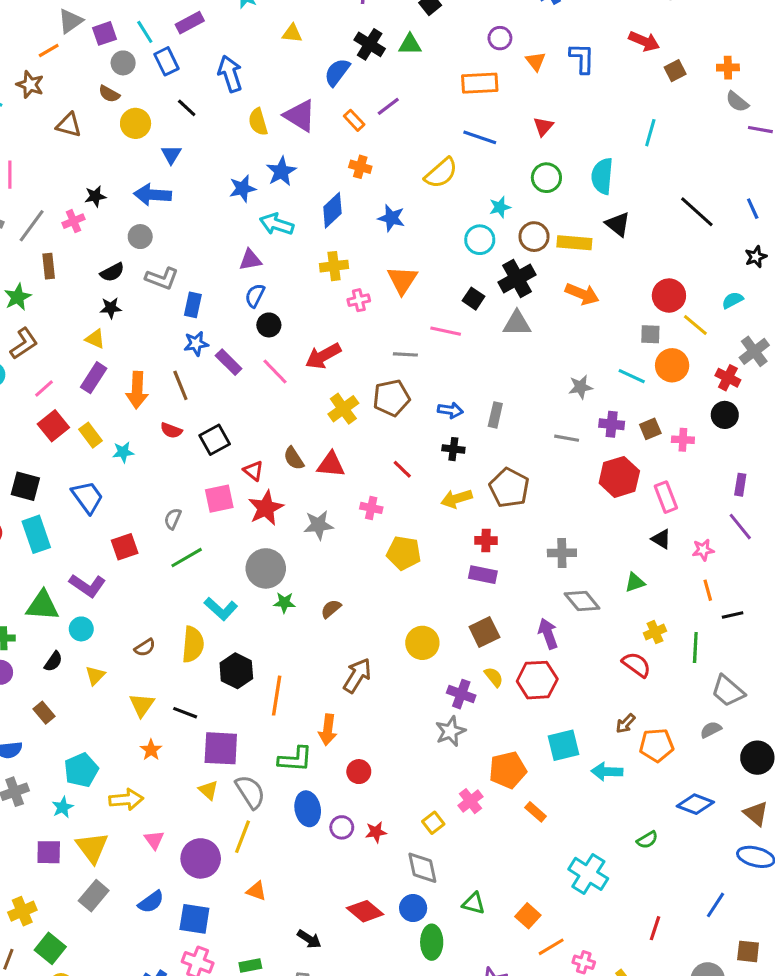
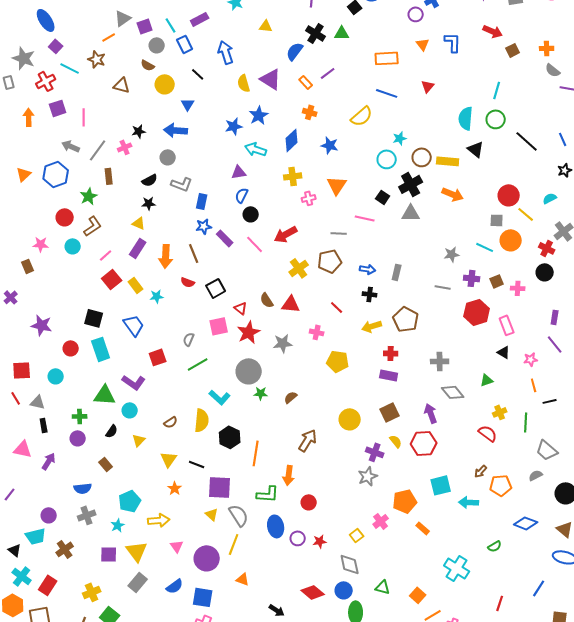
purple circle: (500, 38) -> (416, 14), moved
green circle: (546, 178) -> (496, 119), moved

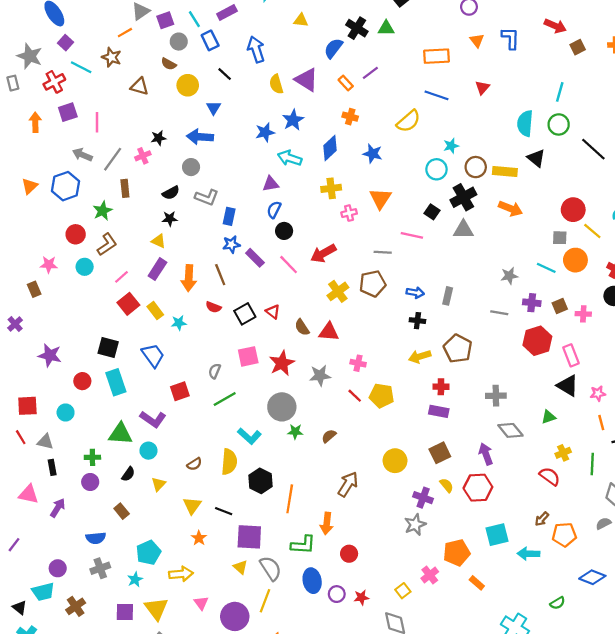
red line: (337, 307) -> (355, 396), moved
red triangle: (241, 308) -> (273, 312), moved
black triangle: (504, 352) -> (568, 386), size x1.5

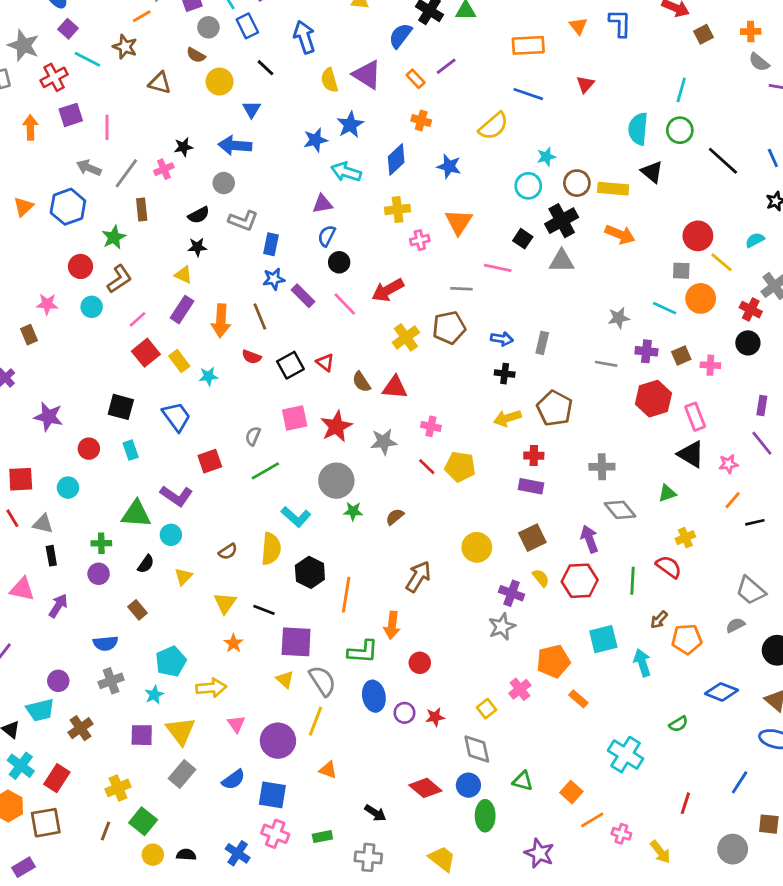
cyan rectangle: (116, 382) -> (131, 450), size x0.6
orange line: (601, 423) -> (733, 500), turned 56
green line: (592, 464) -> (633, 581), moved
cyan arrow: (528, 554) -> (642, 663), turned 70

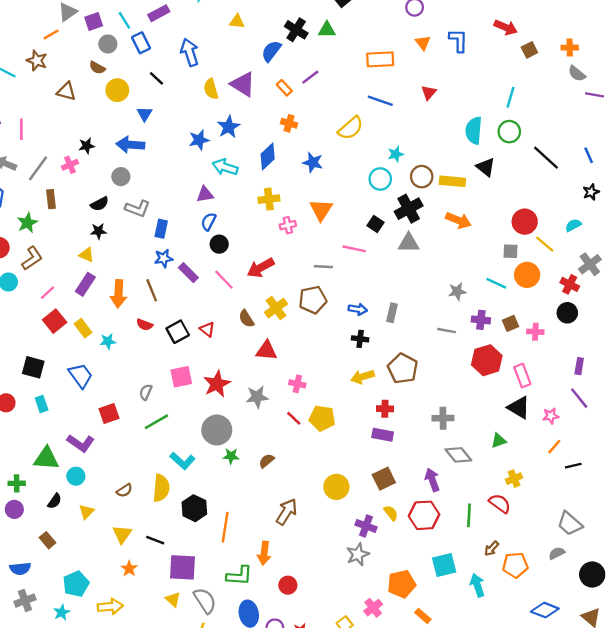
brown semicircle: (361, 382) -> (246, 319), moved

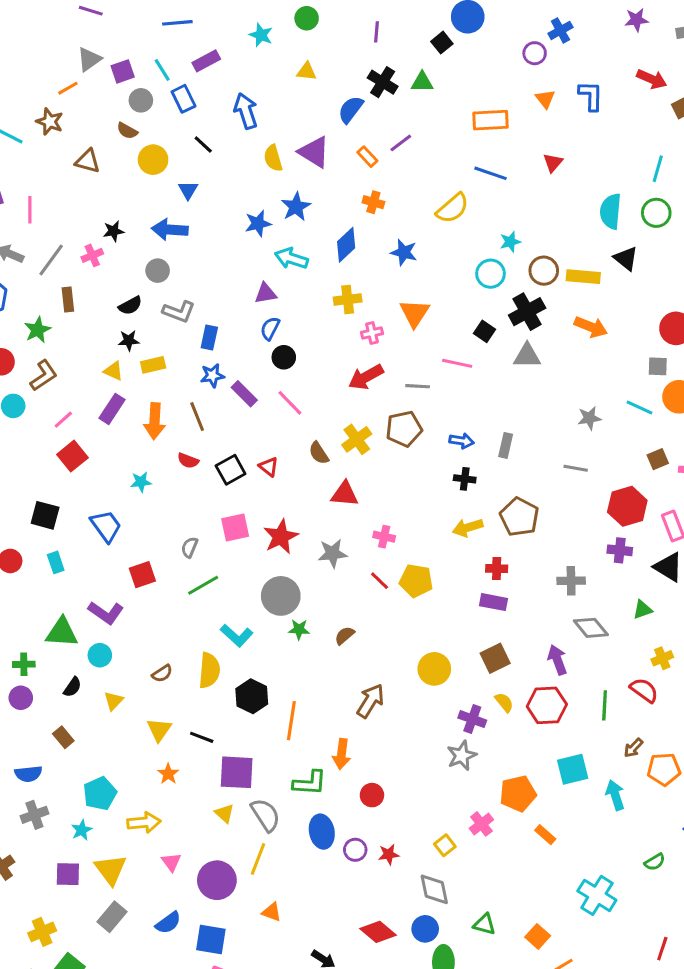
red arrow: (261, 268) -> (366, 377), moved
purple cross: (481, 320) -> (620, 550), moved
yellow rectangle: (83, 328) -> (153, 365), moved, turned -66

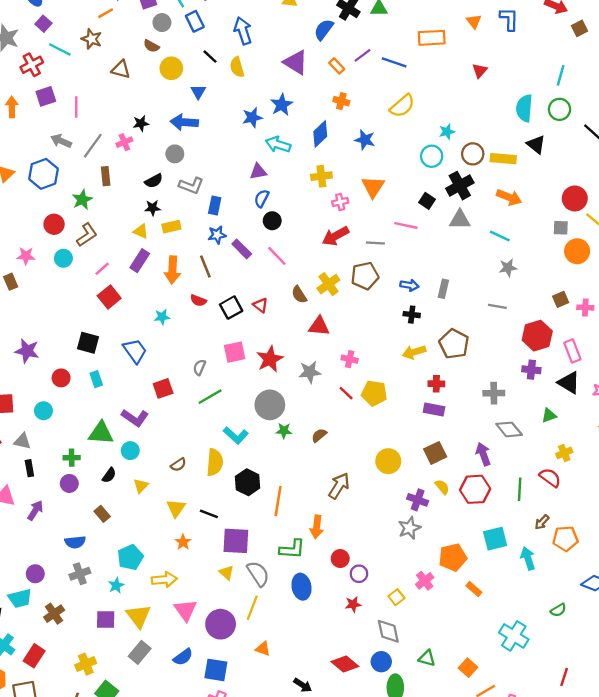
yellow semicircle: (273, 158) -> (237, 67), moved
blue line: (491, 173) -> (394, 62), moved
cyan line: (640, 407) -> (500, 236), moved
purple circle: (355, 850) -> (359, 574), moved
pink triangle: (171, 862) -> (185, 610), size x1.5

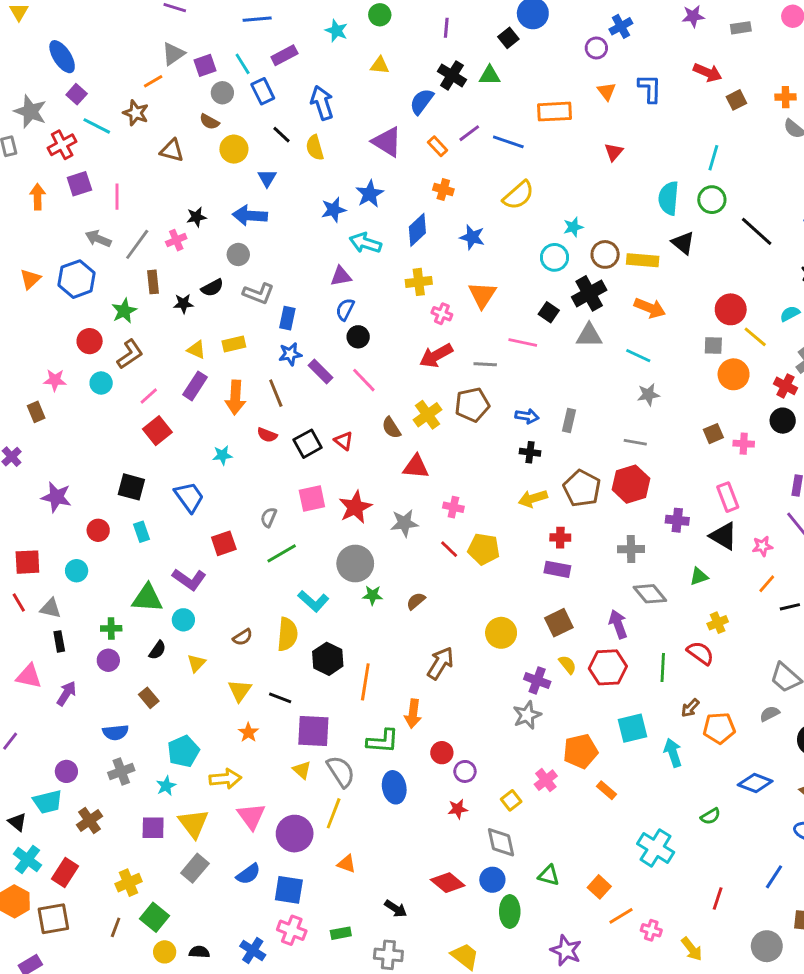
pink cross: (340, 202) -> (442, 314), turned 35
black star: (153, 208) -> (183, 304), moved
red hexagon: (537, 336) -> (631, 484), moved

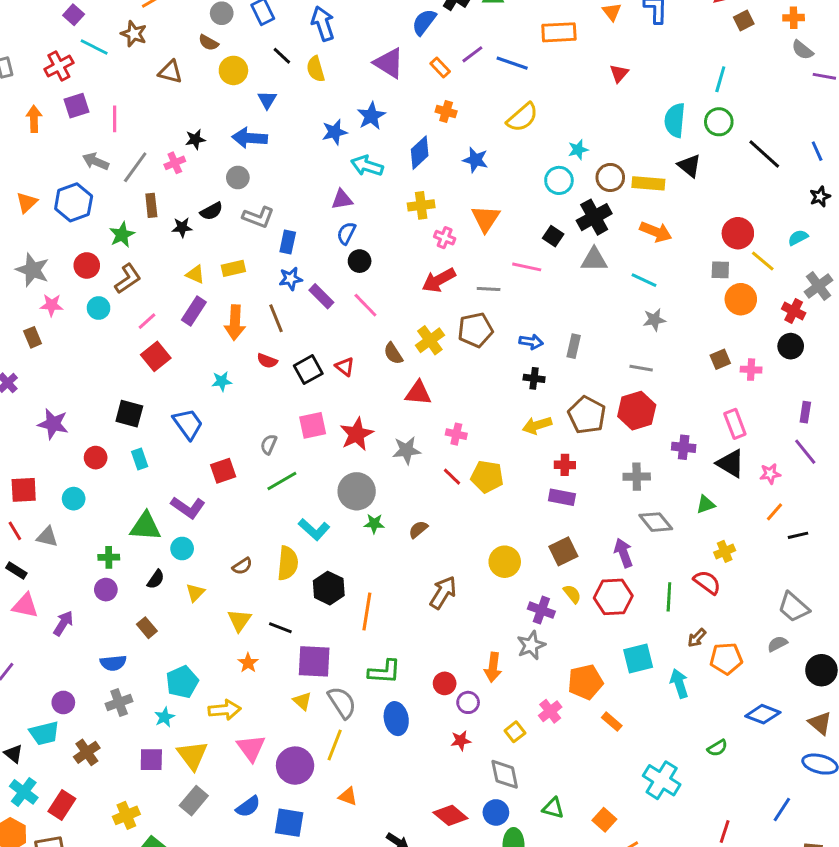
gray star: (30, 112) -> (33, 270), moved
black rectangle: (59, 641) -> (16, 570), moved, turned -48
orange arrow: (413, 714) -> (493, 667), moved

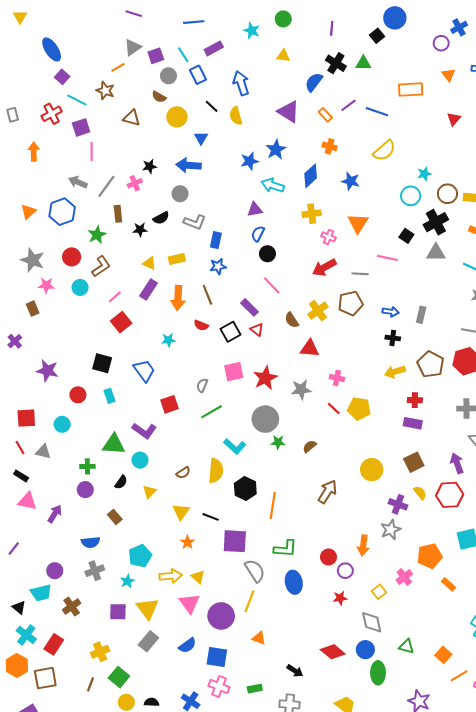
purple square: (77, 106) -> (81, 127), moved
purple rectangle: (321, 296) -> (250, 307), moved
yellow triangle: (302, 701) -> (198, 577), moved

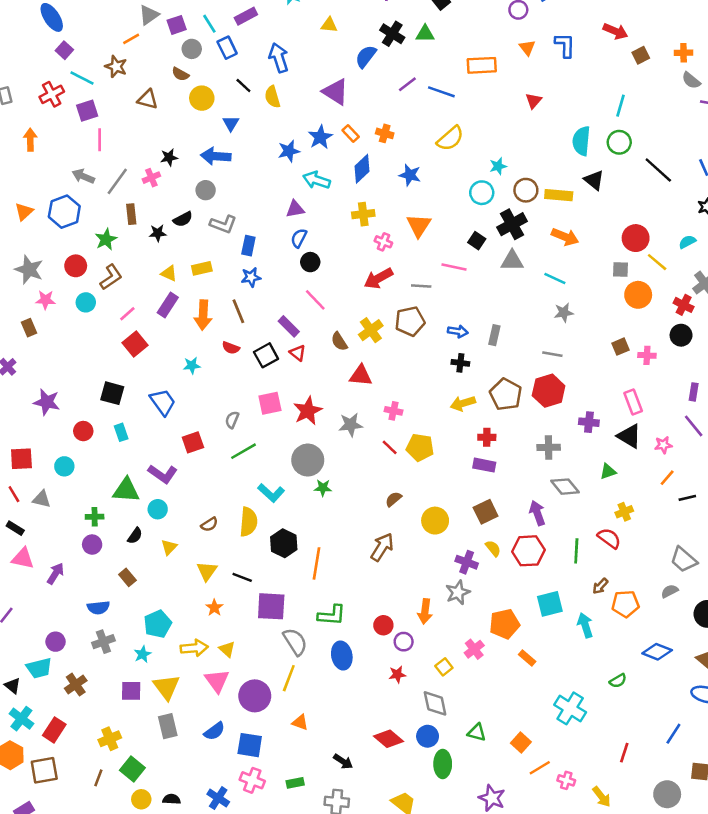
orange rectangle: (325, 115) -> (351, 133), moved
brown semicircle: (310, 446) -> (393, 499), moved
gray rectangle: (148, 641) -> (168, 726), turned -54

